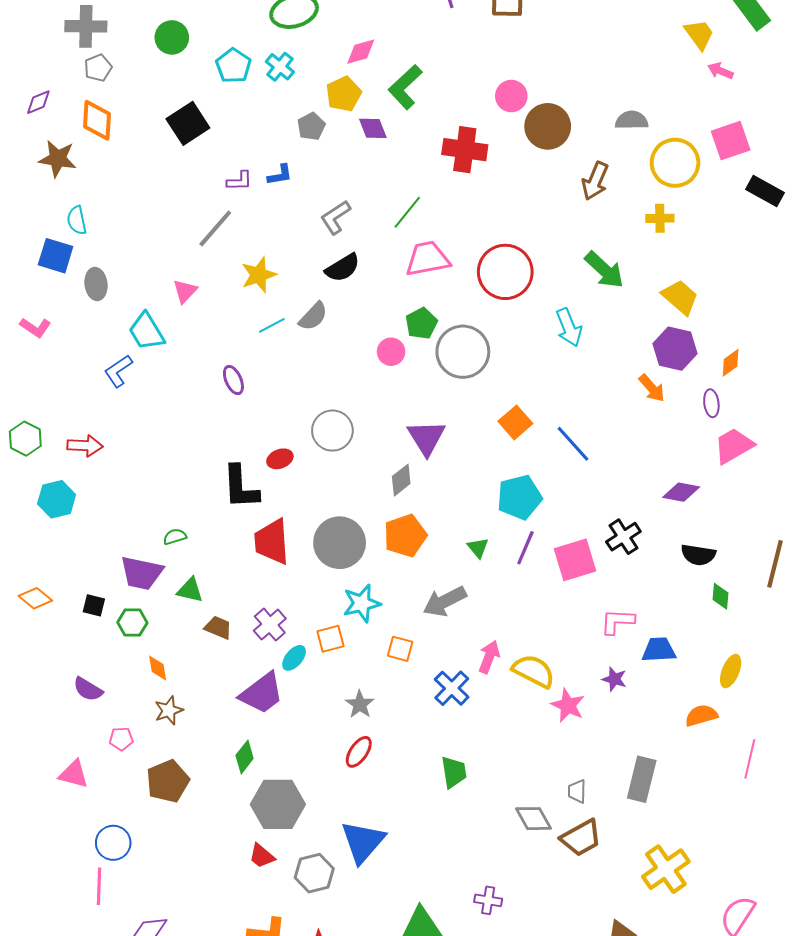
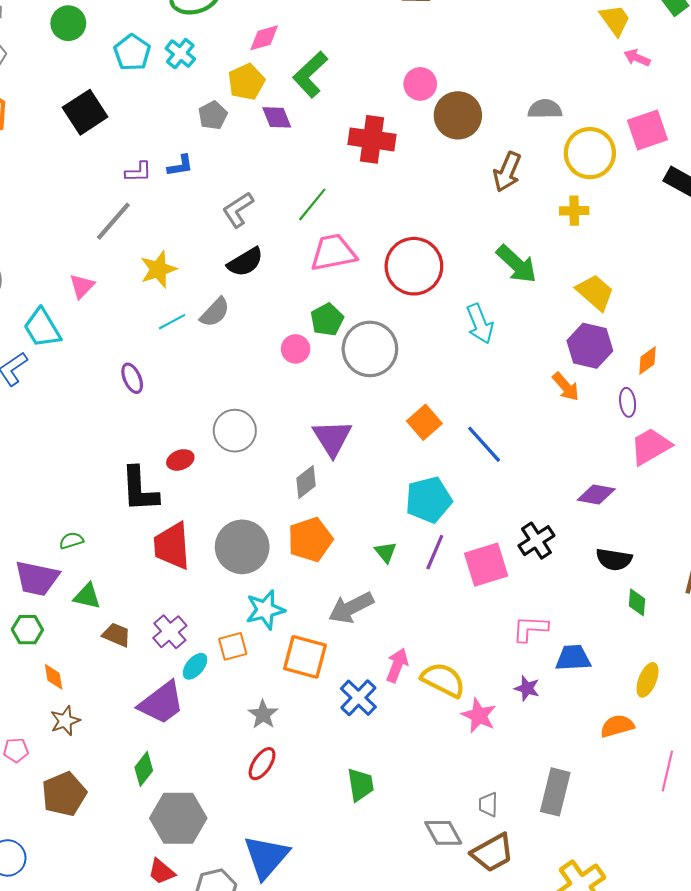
orange square: (400, 649) -> (305, 657), size x1.6

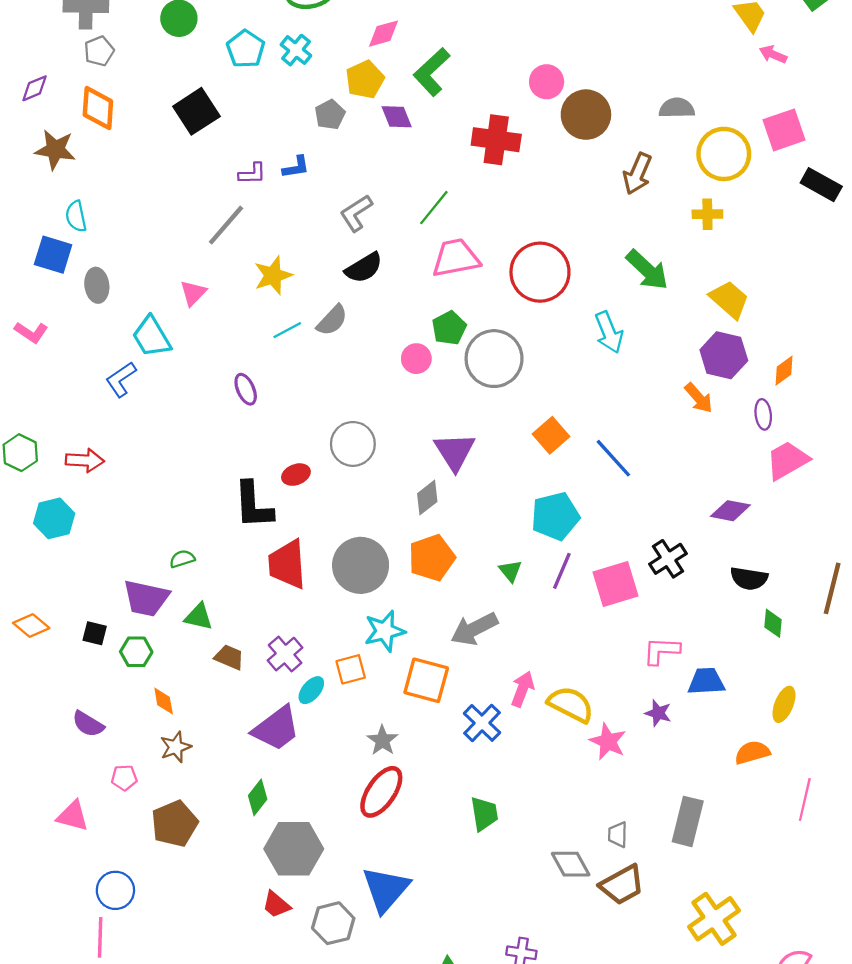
red ellipse: (262, 764) -> (381, 792), size x1.5

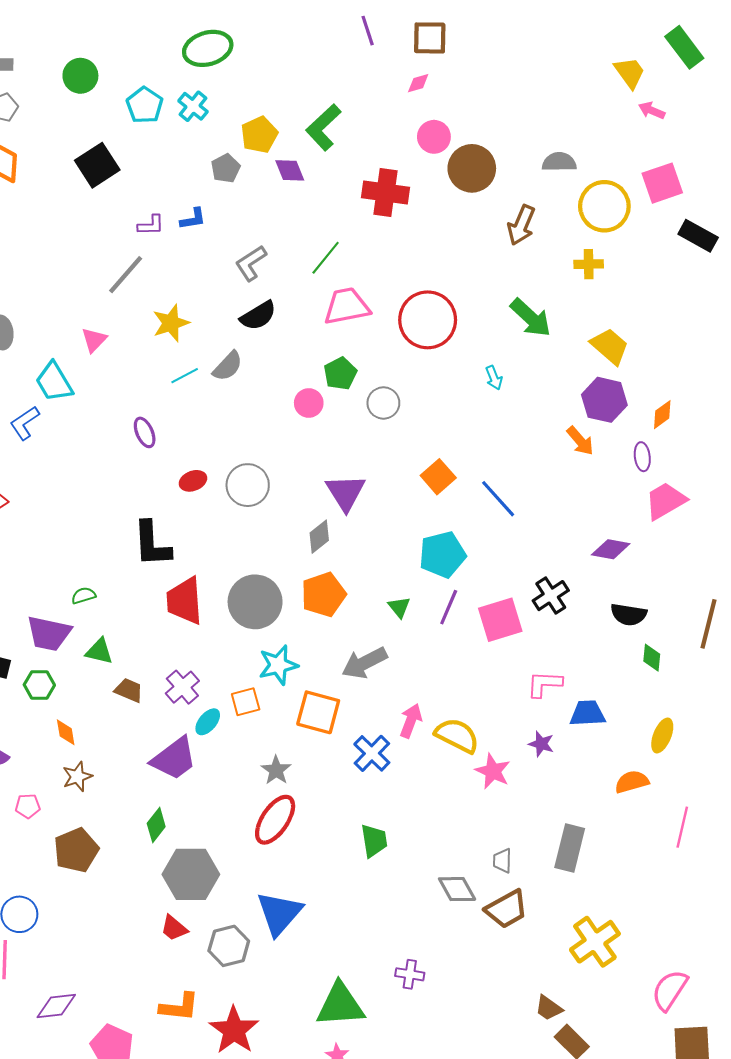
pink diamond: (384, 34) -> (418, 83), moved, size x0.7
cyan arrow: (609, 332) -> (494, 378), size x0.6
gray circle: (494, 359) -> (383, 403), size x0.6
red ellipse: (296, 475) -> (193, 481), moved

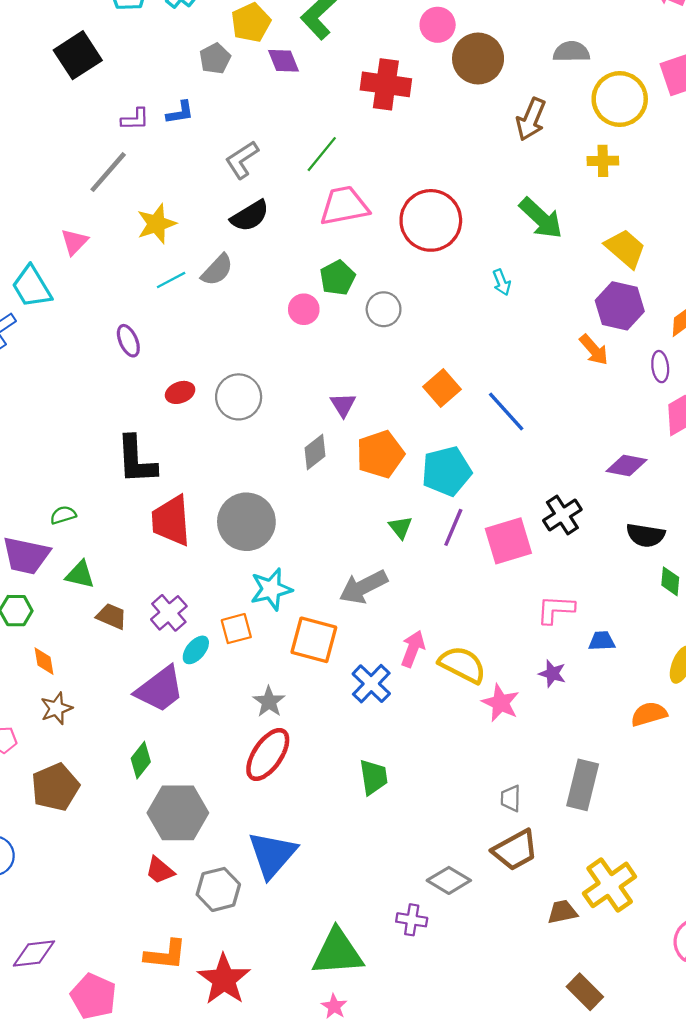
purple triangle: (346, 492) -> (343, 405), size x0.6
orange pentagon: (323, 594) -> (380, 454), moved
blue trapezoid: (588, 713) -> (602, 641), size x0.7
gray diamond: (457, 889) -> (449, 880), moved, turned -30
brown trapezoid: (549, 1008) -> (562, 912), moved, turned 132

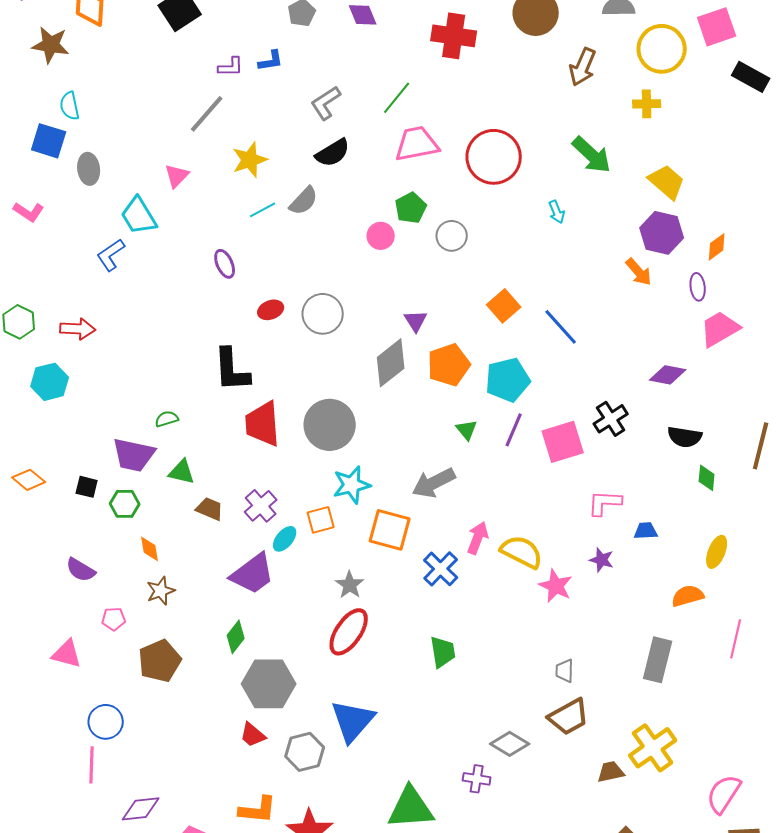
gray diamond: (315, 452) -> (391, 363), size x1.5
gray rectangle: (583, 785) -> (658, 660), moved

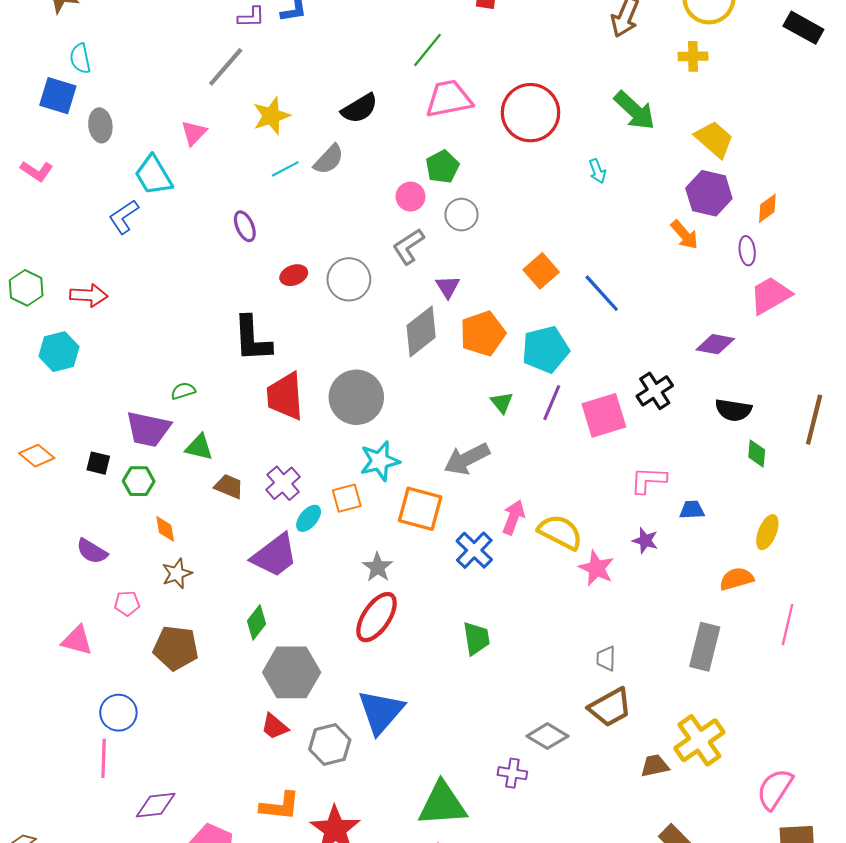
gray L-shape: (326, 103) -> (408, 246), moved
gray circle: (452, 236) -> (461, 215), moved
brown pentagon: (160, 661) -> (176, 648), turned 30

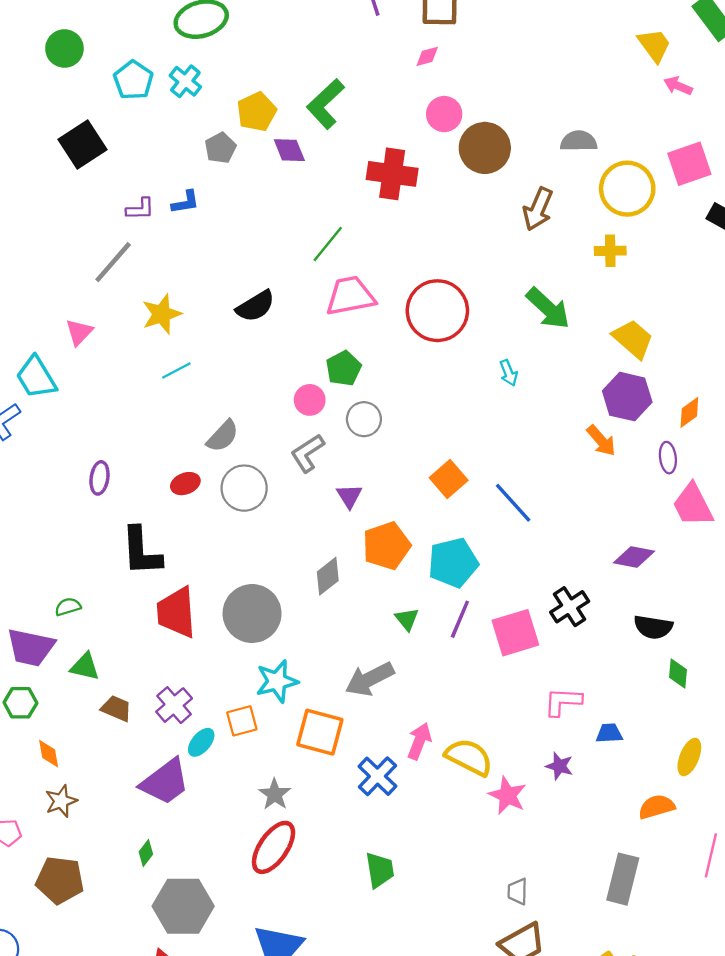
gray semicircle: (329, 159) -> (223, 436), moved
purple ellipse: (245, 226) -> (99, 478), moved, turned 32
pink trapezoid: (771, 295) -> (693, 505), turned -87
gray diamond: (421, 331) -> (328, 576), moved, size x0.7
green diamond: (257, 622) -> (146, 853), size x0.7

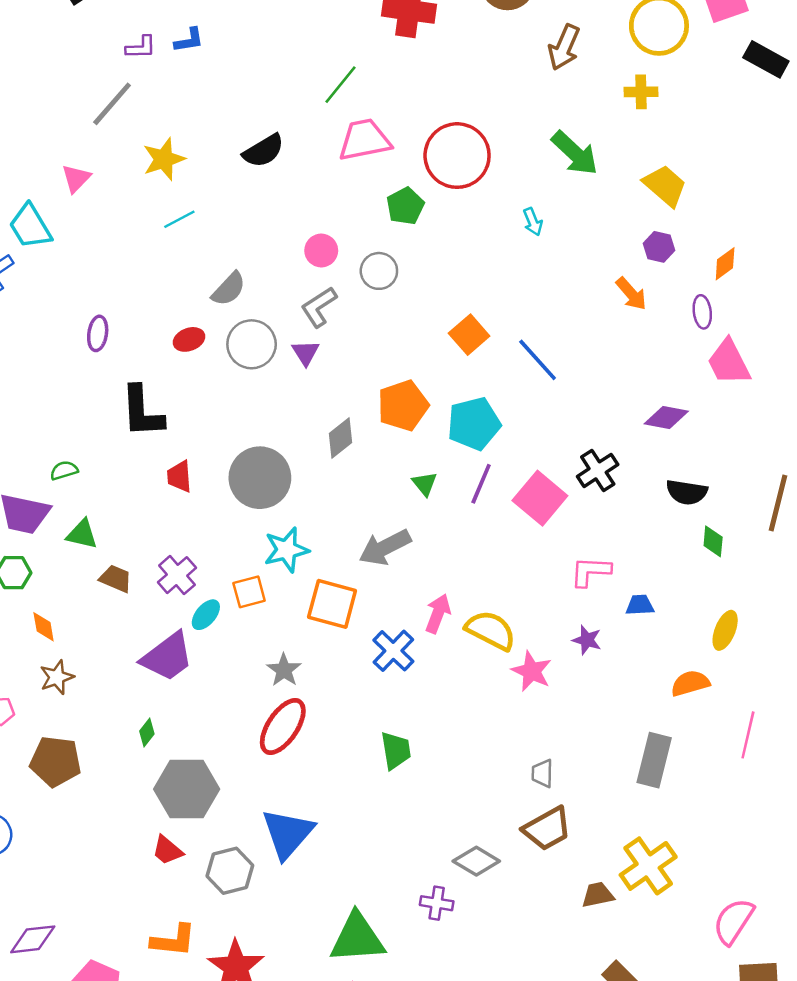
green pentagon: (344, 368) -> (405, 206), moved
purple hexagon: (627, 397) -> (659, 247), size x0.6
purple triangle: (349, 496) -> (306, 353), moved
red trapezoid: (176, 612) -> (179, 476), size x0.6
pink square: (515, 633) -> (540, 498), turned -33

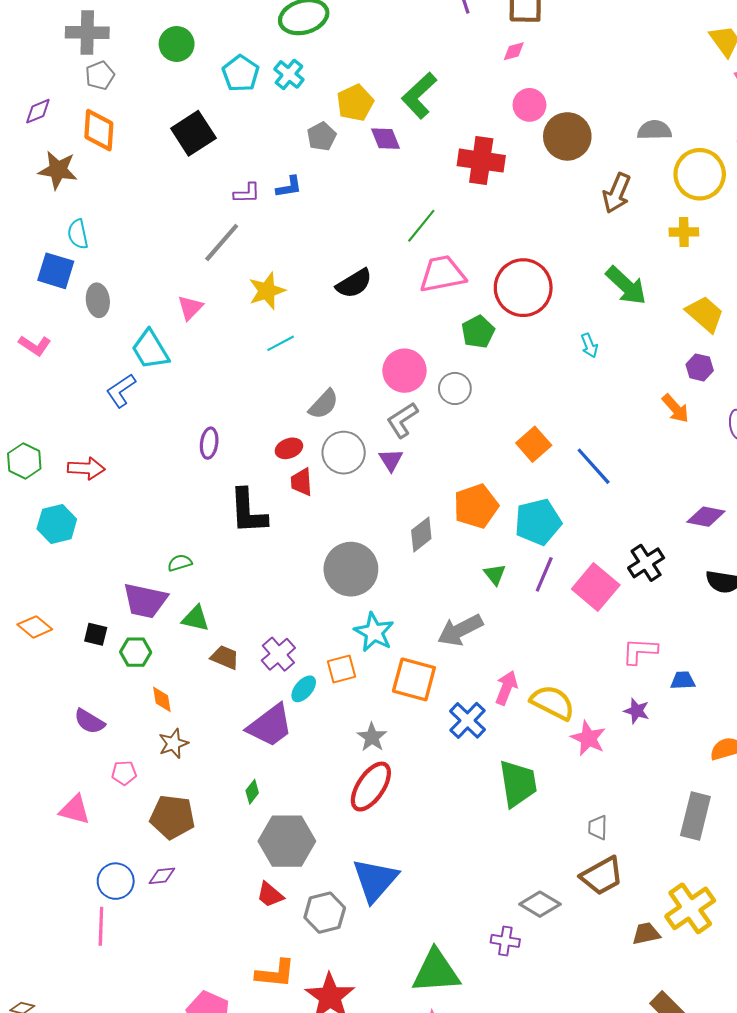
pink circle: (321, 251) -> (404, 371), size x1.5
red trapezoid: (179, 476) -> (302, 482), moved
cyan star: (286, 550) -> (374, 632), turned -30
green trapezoid: (396, 751) -> (518, 783), moved, size x1.4
purple diamond: (33, 939) -> (162, 876), moved, size x0.7

